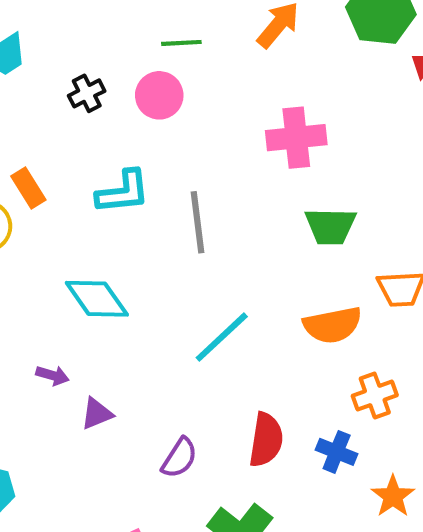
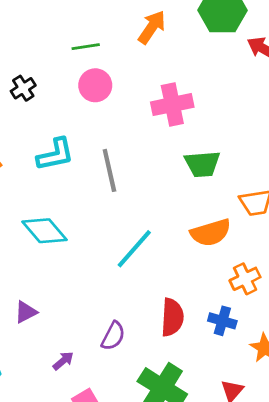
pink circle: (159, 95) -> (95, 85), moved
purple arrow: (52, 375) -> (63, 361), moved, turned -50
purple triangle: (97, 414) -> (26, 312), moved

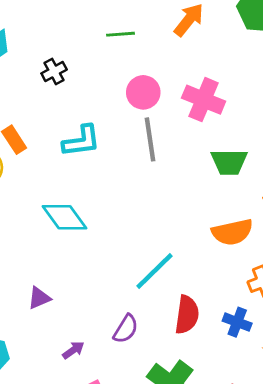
pink circle: (95, 85) -> (143, 92), moved
pink cross: (172, 105) -> (204, 100), turned 30
gray line: (109, 170) -> (150, 139), moved
cyan line: (134, 249) -> (154, 271), moved

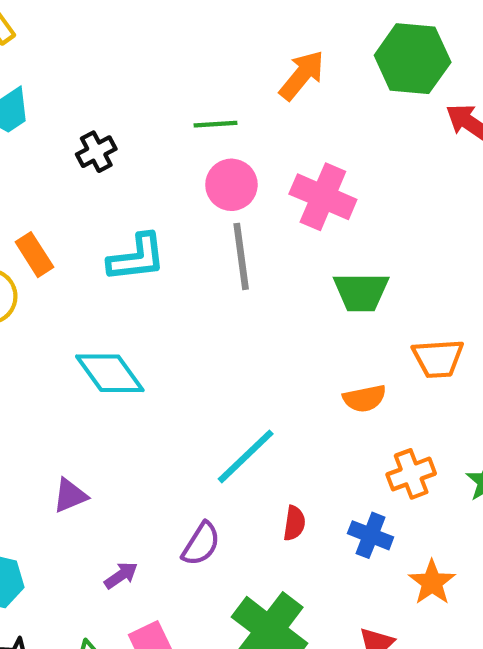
green line: (120, 34) -> (216, 124), moved
orange semicircle: (232, 232) -> (365, 398), size x0.7
red semicircle: (187, 315) -> (294, 523), size x0.6

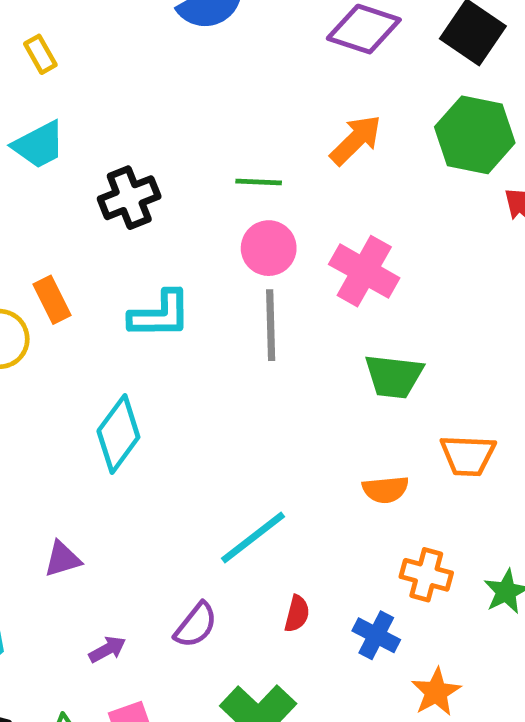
black cross: (96, 152) -> (129, 198), size x1.4
cyan diamond: (110, 373) -> (118, 434), turned 66
orange cross: (411, 474) -> (426, 575), turned 30

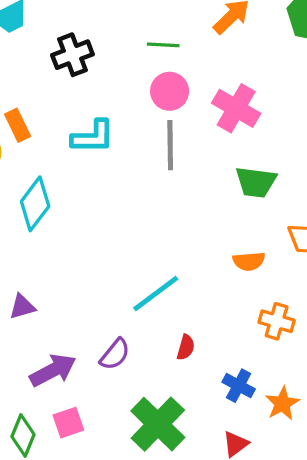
cyan diamond: (118, 434) -> (35, 204), moved
blue cross: (376, 635) -> (239, 386), moved
purple arrow: (107, 649) -> (53, 370), size x1.8

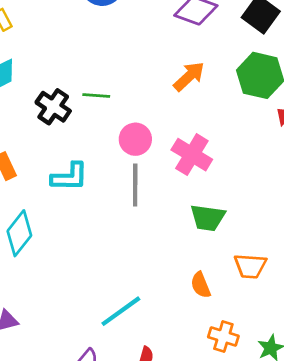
green line: (163, 45) -> (96, 95), moved
black cross: (72, 55) -> (53, 107), turned -36
orange semicircle: (249, 261) -> (201, 285), turned 72

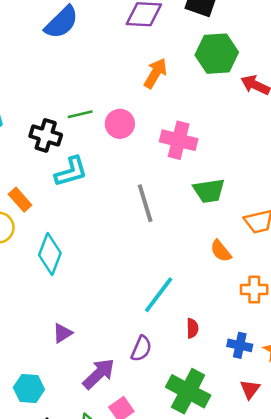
pink circle: (135, 139) -> (120, 124), moved
cyan L-shape: (69, 177) -> (71, 172), moved
gray line: (135, 185) -> (145, 203), moved

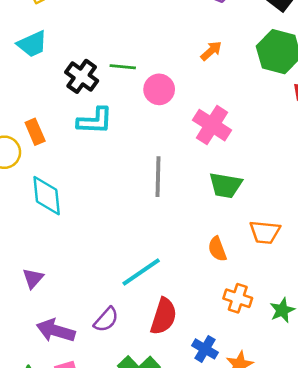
orange arrow: (155, 73) -> (211, 51), size x0.7
cyan diamond: (50, 254) -> (47, 196), turned -45
red semicircle: (192, 328) -> (164, 316), size x1.8
purple triangle: (62, 333) -> (33, 278), turned -35
purple arrow: (99, 374) -> (56, 331), turned -138

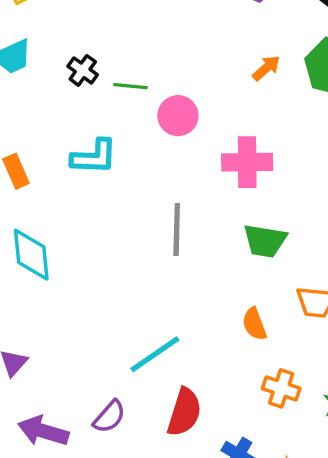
orange arrow: (211, 51) -> (266, 68), moved
black cross: (82, 76) -> (83, 70), moved, size x0.7
pink cross: (212, 125) -> (247, 162), turned -33

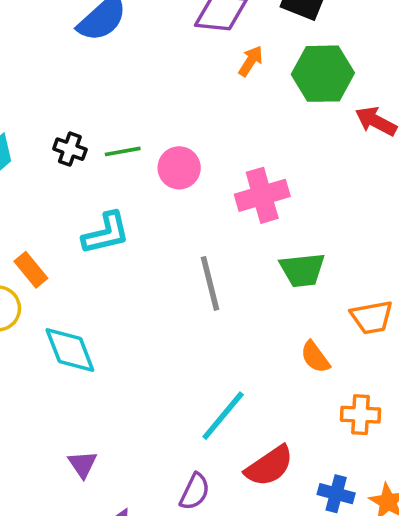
orange arrow: (266, 68) -> (251, 61), moved
red semicircle: (184, 412) -> (269, 466), turned 54

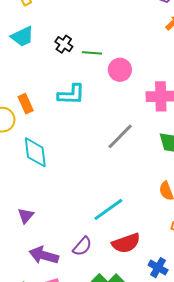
gray line: (210, 283) -> (120, 136), turned 44

